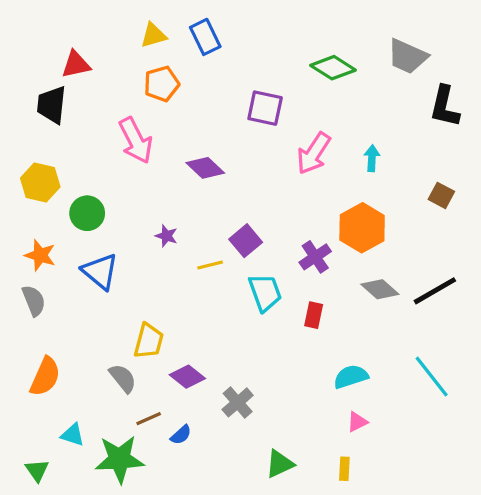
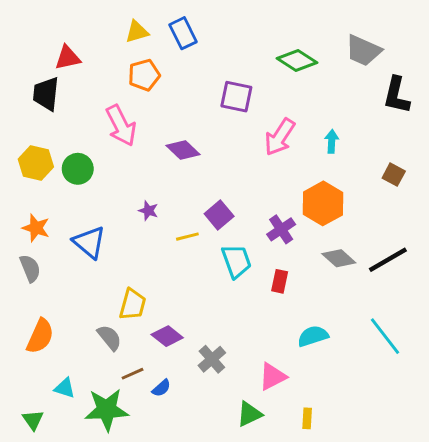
green circle: (87, 213) -> (78, 169), moved
pink triangle: (357, 422) -> (272, 377), moved, size x1.5

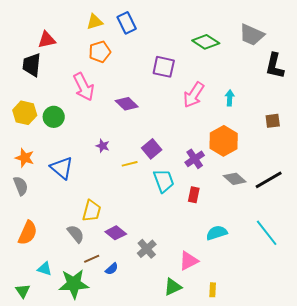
brown square: (394, 175) -> (273, 121), turned -35

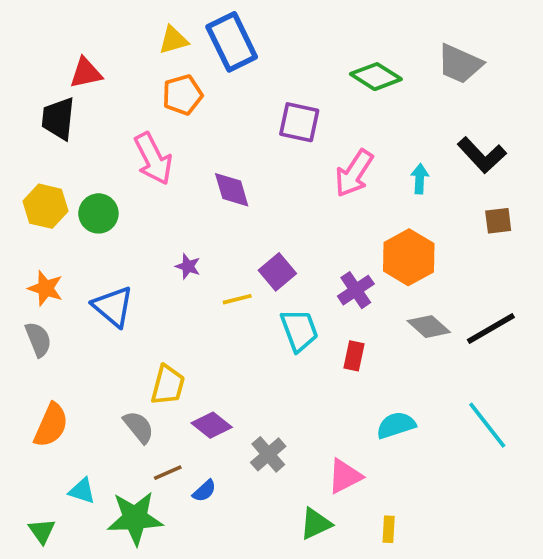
blue rectangle: (127, 23) -> (232, 42), size x1.4
black L-shape: (275, 66) -> (482, 155), moved, turned -56
purple diamond: (127, 104) -> (232, 190), turned 30

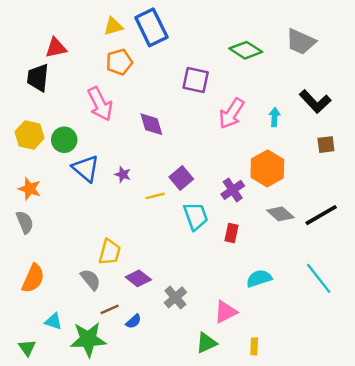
blue triangle: (113, 307) -> (86, 168), moved

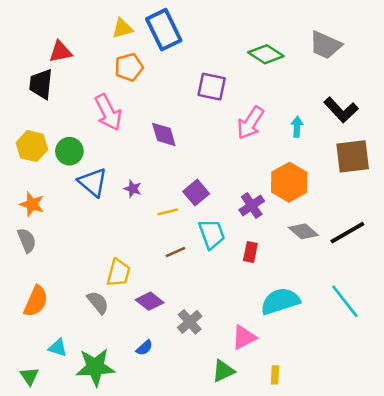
brown square: (326, 145) -> (353, 156), size x1.8
cyan semicircle: (259, 278) -> (280, 301), size x1.4
brown line: (110, 309) -> (175, 252), moved

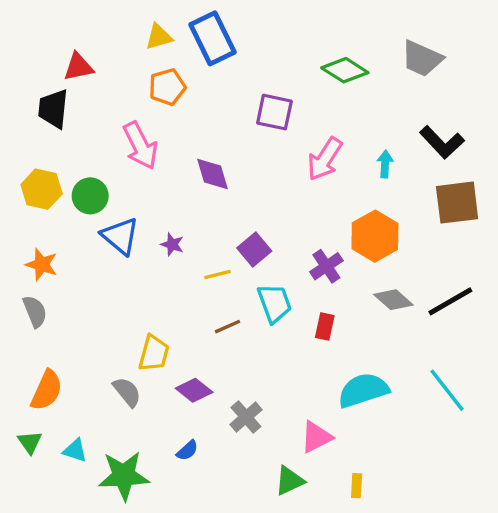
green triangle: (29, 376) -> (30, 442), moved

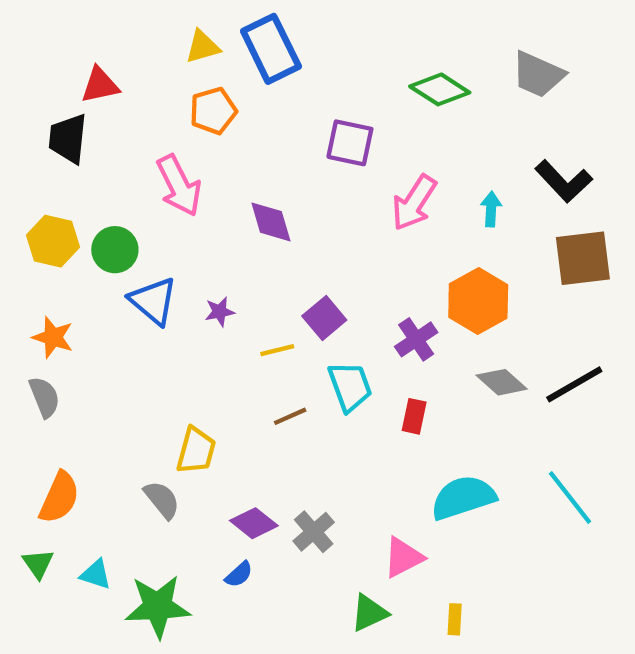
purple star: (172, 244) -> (220, 312), turned -30
purple diamond: (194, 390) -> (254, 523), moved

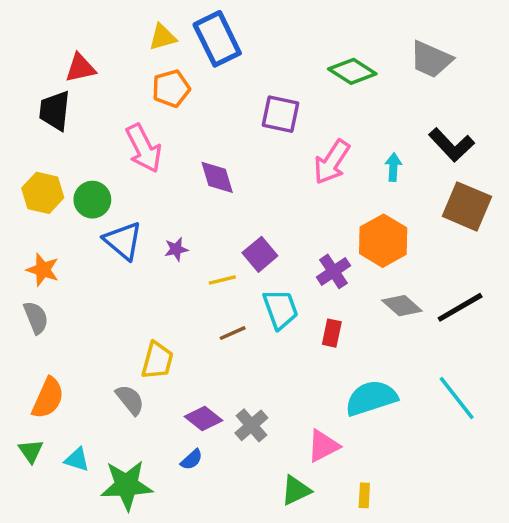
brown square: (583, 258) -> (467, 206), turned 30

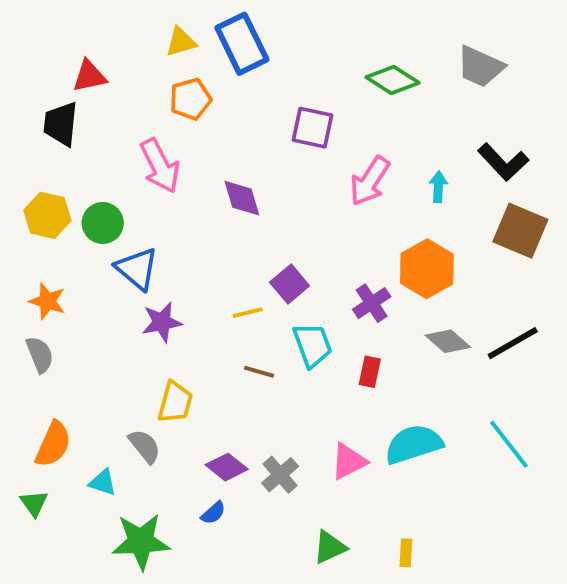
purple star: (176, 249) -> (162, 322), moved, size x1.5
brown line: (233, 333) -> (259, 372), turned 40
pink triangle: (323, 446) -> (349, 461), moved
cyan triangle: (77, 460) -> (103, 482), moved

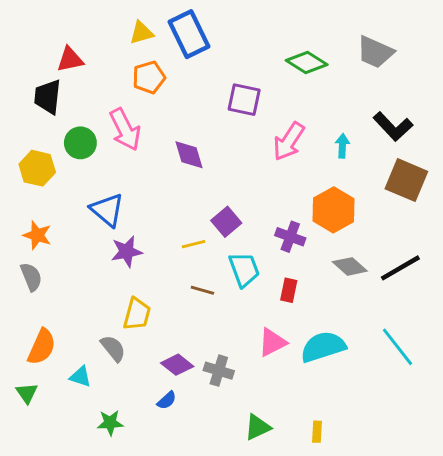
green circle: (103, 223) -> (80, 143), moved
purple cross: (372, 303) -> (290, 237), turned -36
pink triangle: (349, 461) -> (272, 342), moved
gray cross: (280, 475) -> (219, 371), turned -32
green star: (141, 541) -> (110, 423), size x0.6

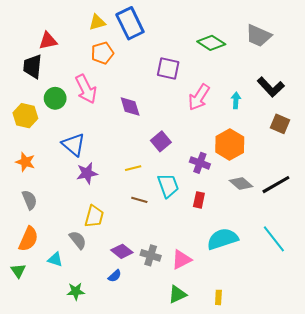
brown square: (406, 180) -> (280, 124), size x0.7
purple square: (226, 222) -> (161, 141), moved
gray semicircle: (31, 277) -> (29, 200), moved
pink triangle: (272, 342) -> (181, 259), moved

